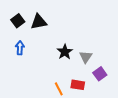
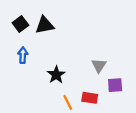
black star: (65, 52) -> (56, 75), moved
purple square: (100, 74) -> (115, 85), turned 32

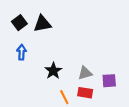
gray triangle: (99, 66) -> (85, 73), moved, turned 40

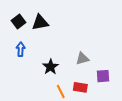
gray triangle: (85, 73) -> (82, 59), moved

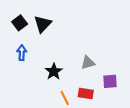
black triangle: (40, 22) -> (43, 24), turned -36

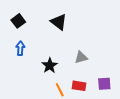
black triangle: (43, 24) -> (59, 22), moved, turned -36
purple square: (110, 81) -> (104, 84), moved

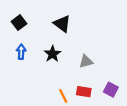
black star: (50, 66) -> (52, 54), moved
purple square: (104, 84) -> (111, 90), turned 32

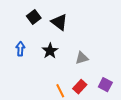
black square: (19, 23) -> (34, 17), moved
red rectangle: (84, 92) -> (80, 87), turned -56

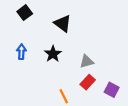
black square: (34, 17) -> (25, 13), moved
red rectangle: (80, 87) -> (88, 82), moved

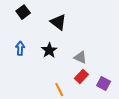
gray triangle: (87, 61) -> (80, 57), turned 40

